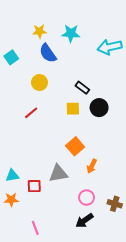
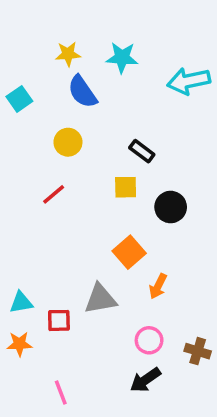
black circle: (99, 108) -> (171, 207), moved

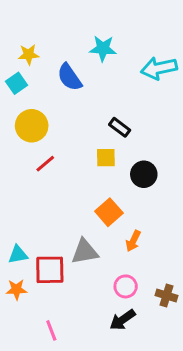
yellow star: (68, 54) -> (29, 55), moved
yellow circle: (68, 142) -> (32, 126), moved, size x1.4
red square: (59, 320) -> (50, 270), size x1.5

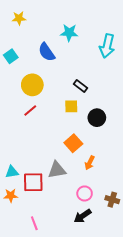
yellow star: (29, 55) -> (19, 18), moved
cyan arrow: (159, 68) -> (107, 46), turned -65
yellow circle: (32, 126) -> (32, 85), moved

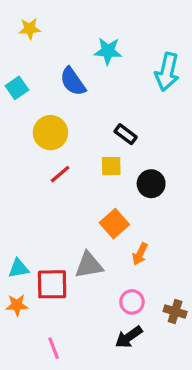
red line: (30, 110) -> (60, 174), moved

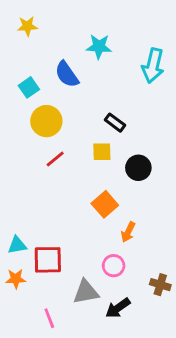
cyan square: (17, 88) -> (29, 87), moved
gray triangle: (89, 265) -> (86, 292), moved
pink circle: (132, 302) -> (114, 266), moved

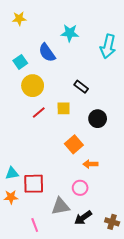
yellow square: (102, 152) -> (64, 108), moved
orange arrow: (128, 232) -> (90, 164), turned 64
brown cross: (160, 285) -> (112, 222), moved

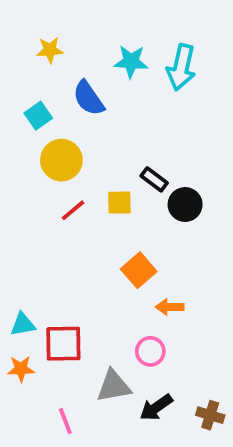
yellow star: (19, 19) -> (50, 50), moved
cyan arrow: (108, 46) -> (181, 67), moved
black rectangle: (81, 87) -> (154, 179), moved
black circle: (98, 119) -> (185, 205), moved

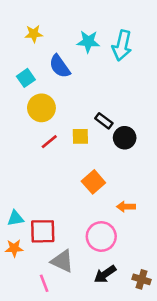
orange arrow: (170, 307) -> (126, 207), moved
pink circle: (150, 351) -> (101, 236), size x1.5
gray triangle: (114, 386) -> (62, 261), moved, turned 35

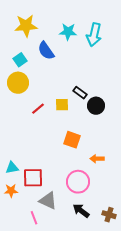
yellow star: (34, 34) -> (26, 26), size x1.6
yellow circle: (41, 108) -> (18, 83), moved
orange square: (93, 182) -> (72, 140), turned -30
black arrow: (105, 274) -> (81, 211), turned 72

